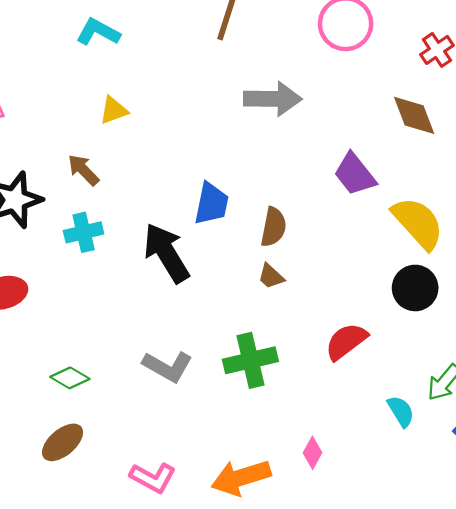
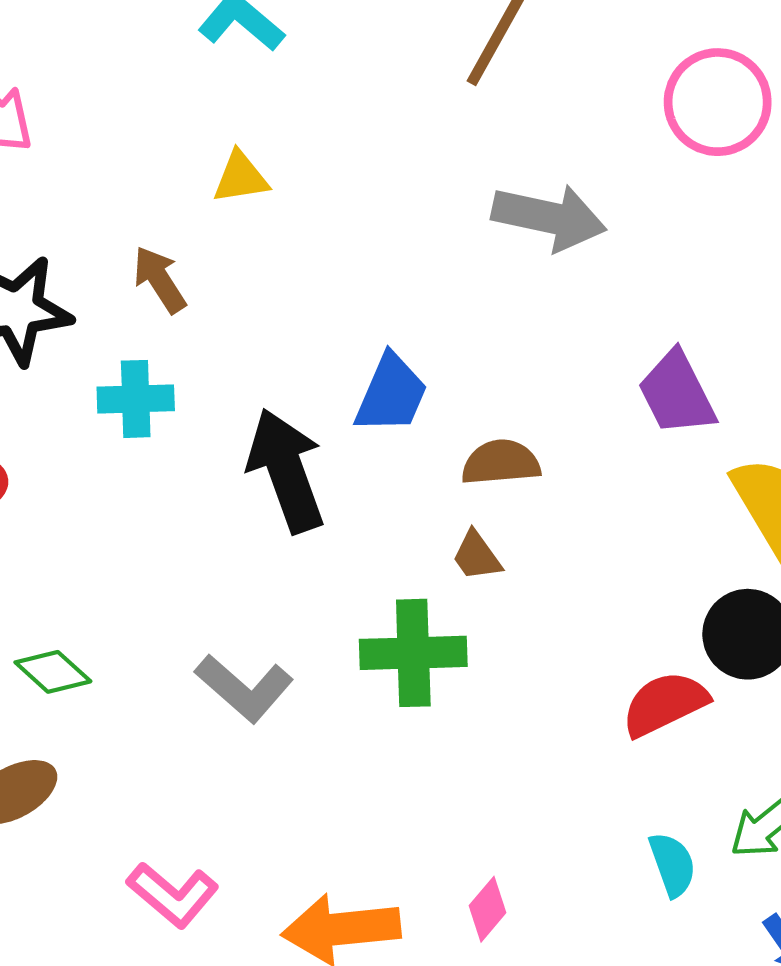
brown semicircle: (274, 227) -> (501, 463), turned -117
red semicircle: (346, 341) -> (665, 704), moved
green cross: (250, 360) -> (413, 653), moved

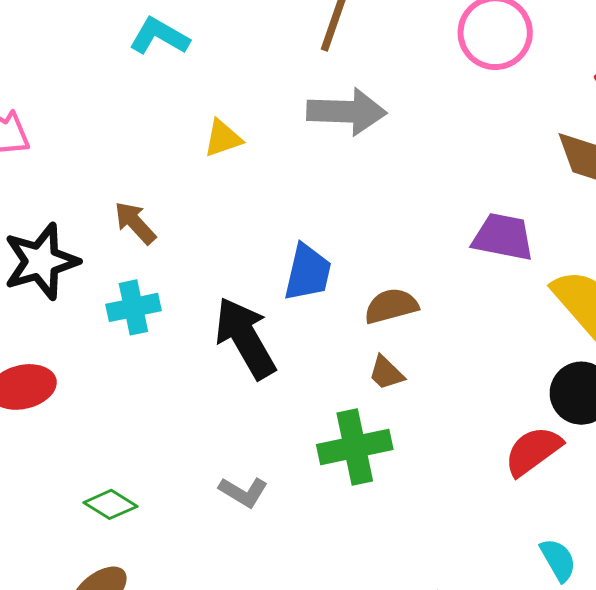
yellow triangle: (241, 177) -> (223, 138), moved
gray arrow: (549, 217) -> (347, 112), moved
purple trapezoid: (677, 393) -> (503, 237), turned 138
gray L-shape: (244, 688) -> (243, 492), size x0.7

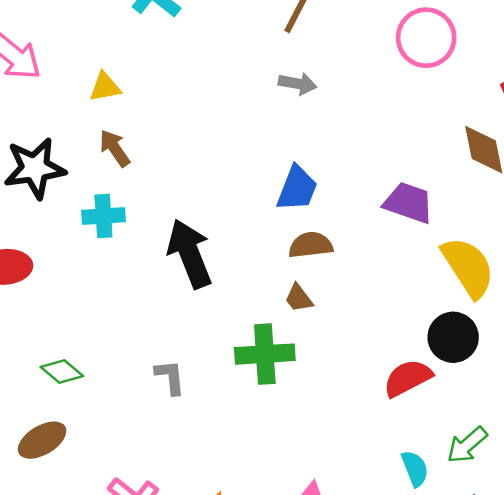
gray arrow: (347, 112) -> (298, 84), size x0.6
yellow triangle: (223, 138) -> (105, 87), moved
blue trapezoid: (308, 273) -> (297, 188), moved
gray L-shape: (243, 492) -> (170, 377), turned -135

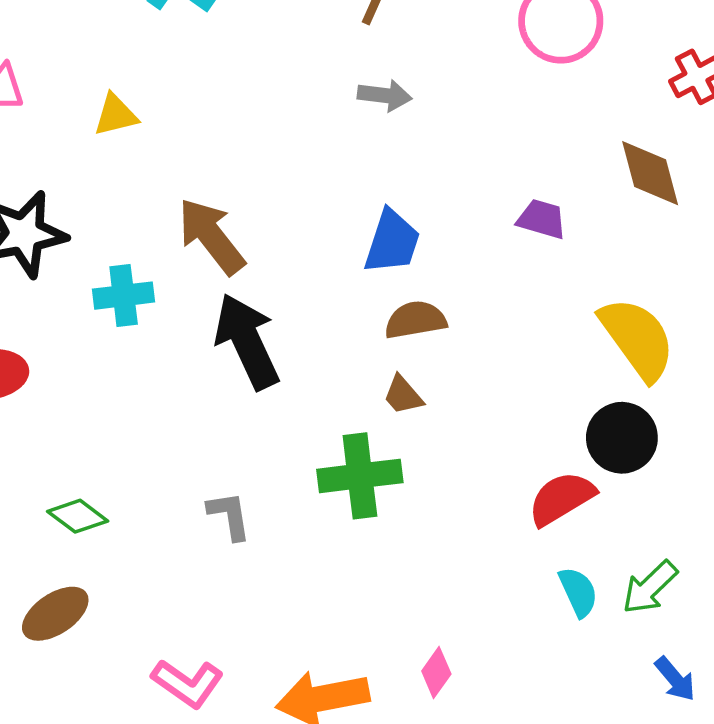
brown arrow: (115, 148) -> (211, 236), moved, size x1.5
purple trapezoid: (409, 203) -> (542, 219), moved, size x0.7
cyan semicircle: (415, 469) -> (578, 592), moved

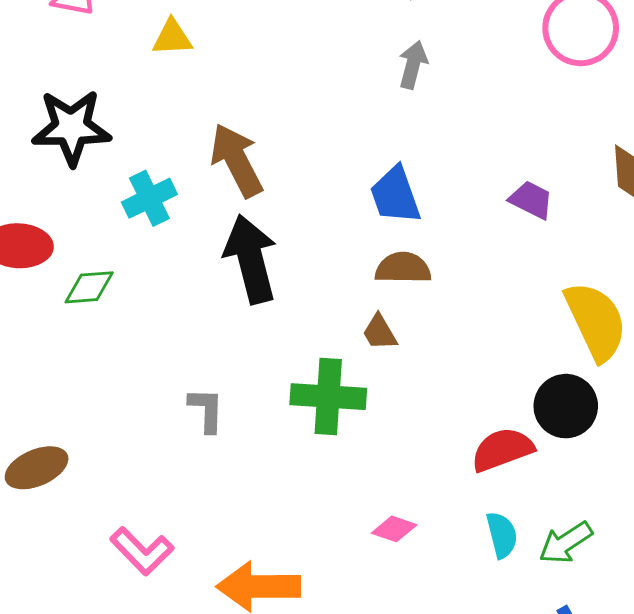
gray arrow: (385, 95) -> (413, 65), turned -93
blue trapezoid: (392, 242) -> (395, 195), turned 132
cyan cross: (124, 296) -> (149, 198), turned -30
green diamond: (78, 516) -> (89, 287), moved, turned -52
pink diamond: (436, 673) -> (394, 529), moved, turned 63

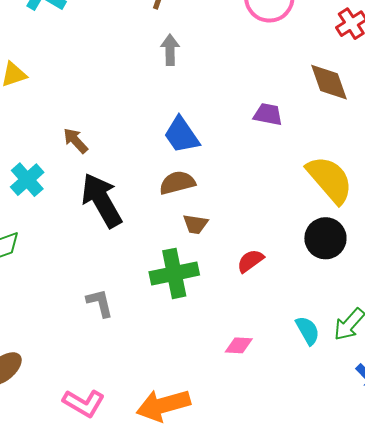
brown arrow: (237, 160) -> (76, 141), size x0.6
brown semicircle: (403, 268) -> (177, 183), moved
brown trapezoid: (380, 332) -> (195, 224), turned -36
red semicircle: (502, 450) -> (250, 261), moved, size x0.7

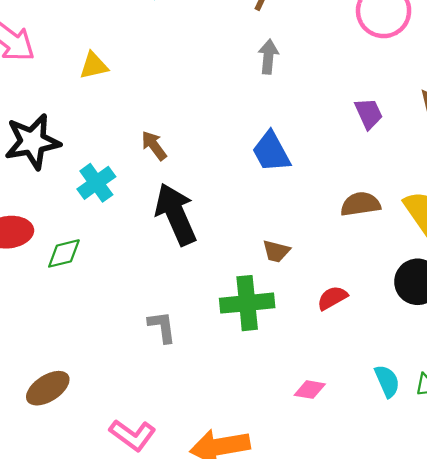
purple trapezoid: (268, 114) -> (369, 114), moved, turned 48
brown semicircle: (177, 183) -> (360, 204), moved

